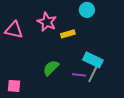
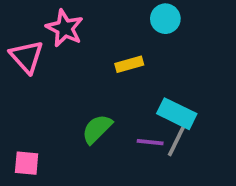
pink star: (47, 22) -> (65, 28), moved
pink triangle: (14, 30) -> (27, 57), turned 36

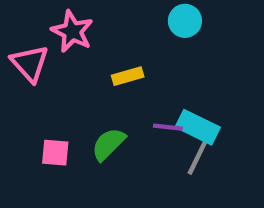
yellow rectangle: (129, 64) -> (128, 76), moved
purple line: (150, 142) -> (168, 127), moved
pink square: (27, 163) -> (55, 153), moved

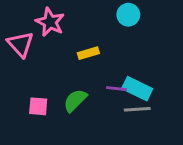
gray line: (198, 157) -> (137, 109), turned 60

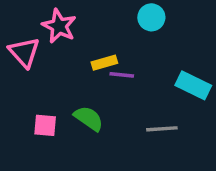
purple line: (116, 89) -> (122, 75), moved
cyan rectangle: (137, 89) -> (193, 85), moved
green semicircle: (75, 100) -> (89, 118), turned 80

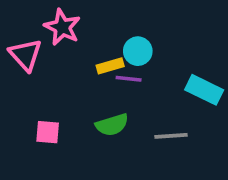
cyan circle: (151, 17) -> (138, 51), moved
green semicircle: (89, 118) -> (112, 125), moved, turned 128

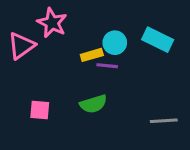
pink triangle: (25, 55) -> (21, 46), turned 36
cyan rectangle: (204, 90) -> (158, 40), moved
gray line: (171, 136) -> (164, 121), moved

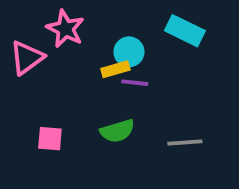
cyan rectangle: (158, 40) -> (185, 31), moved
cyan circle: (115, 43) -> (129, 52), moved
gray line: (164, 121) -> (185, 142), moved

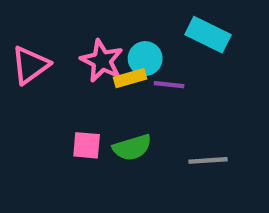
pink star: (65, 29) -> (102, 61), moved
purple line: (135, 83) -> (169, 85), moved
pink square: (50, 139) -> (87, 145), moved

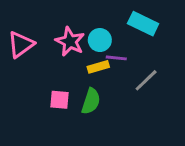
yellow rectangle: (130, 78) -> (98, 67), moved
green semicircle: (132, 147) -> (91, 101), turned -55
gray line: (208, 160) -> (146, 80), moved, turned -40

